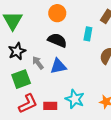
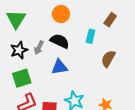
gray arrow: (38, 63) -> (39, 48), moved, turned -120

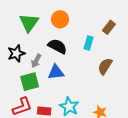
green triangle: (16, 19) -> (29, 23), moved
gray arrow: (39, 48) -> (36, 61), moved
green square: (22, 78) -> (30, 82), moved

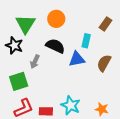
black star: (16, 53) -> (14, 45), moved, turned -30
blue triangle: (56, 72) -> (77, 59), moved
green square: (30, 82) -> (19, 81), moved

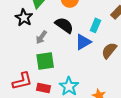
blue triangle: (77, 59) -> (83, 42), turned -30
green square: (19, 81) -> (45, 61), moved

